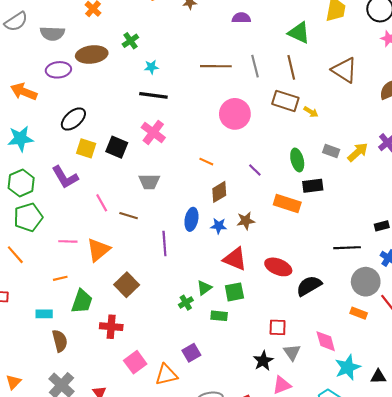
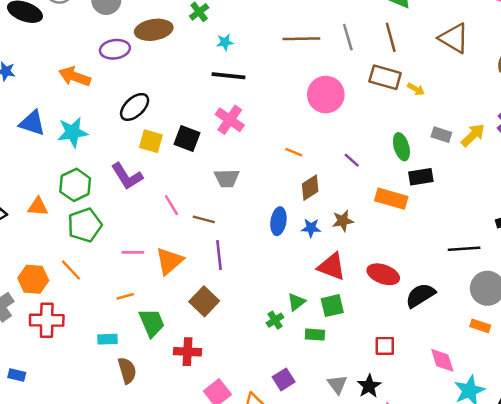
purple line: (164, 243) -> (219, 255), moved
green trapezoid: (82, 301) -> (152, 323), turned -40
gray triangle: (292, 352) -> (337, 384), moved

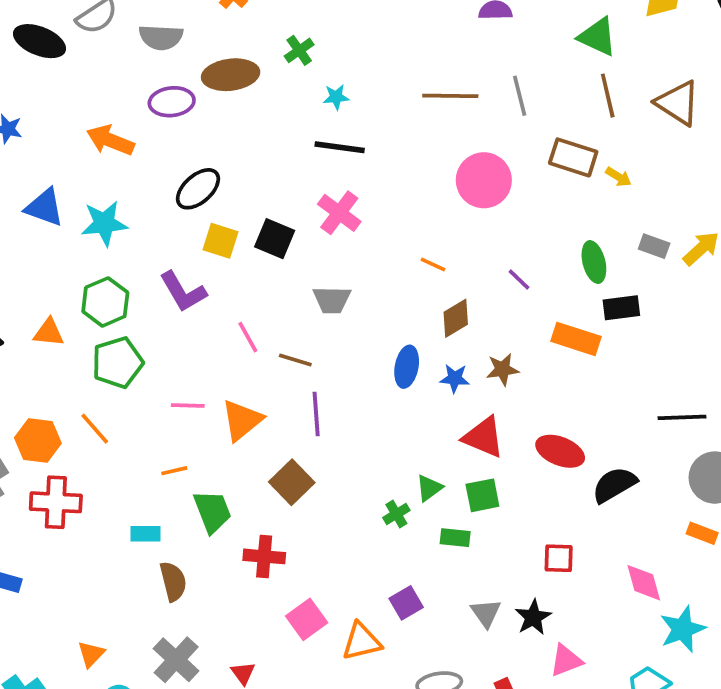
brown line: (391, 37) -> (608, 96), moved

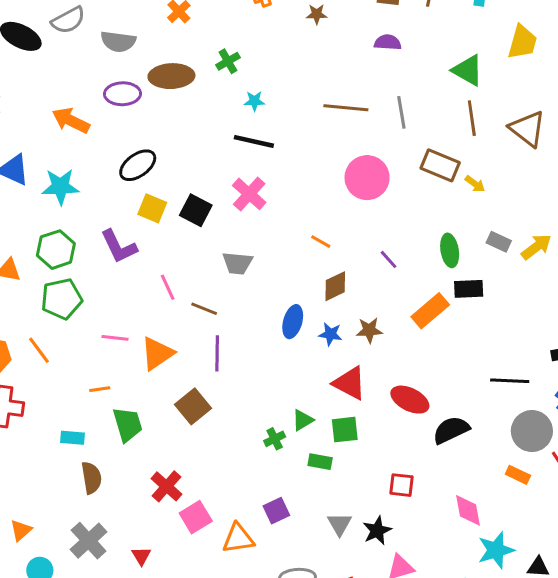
orange rectangle: (576, 339) -> (430, 311), turned -63
red cross: (264, 556) -> (167, 486), moved, turned 32

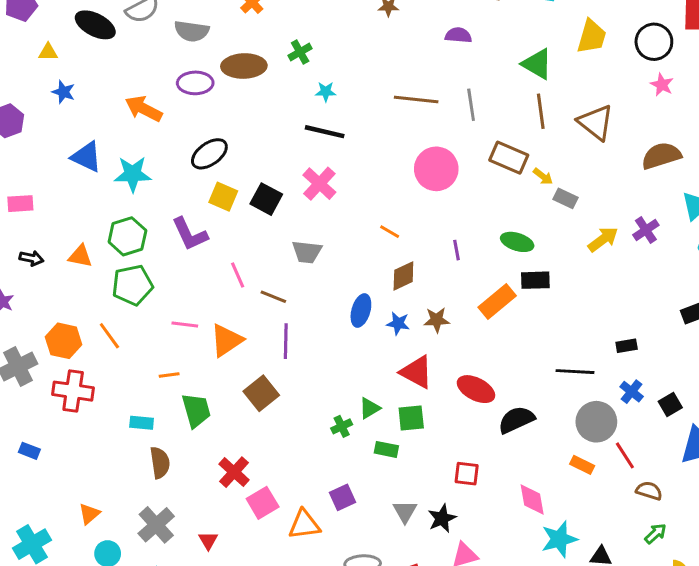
gray rectangle: (499, 242) -> (565, 198), moved
green ellipse: (450, 250) -> (517, 242), turned -64
purple line: (388, 259) -> (457, 250), turned 30

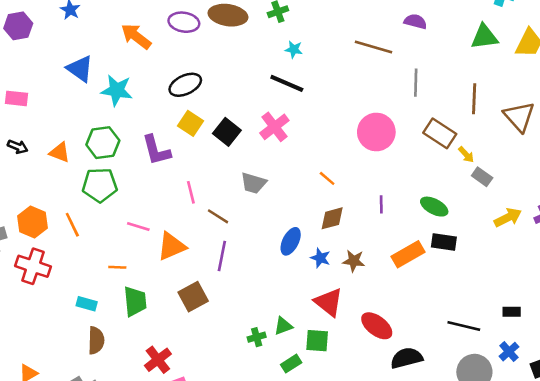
green triangle: (537, 64) -> (484, 37), moved, turned -48
brown line: (416, 99) -> (373, 47), moved
green rectangle: (386, 449) -> (291, 364), turned -54

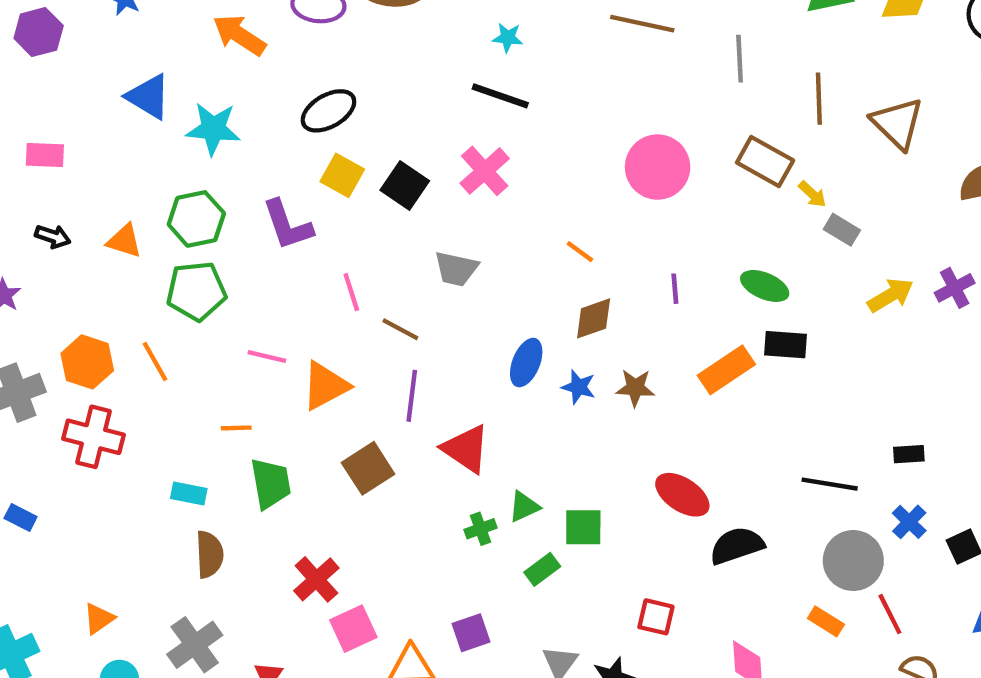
gray line: (416, 83) -> (740, 59), moved
red triangle: (329, 302) -> (466, 449), moved

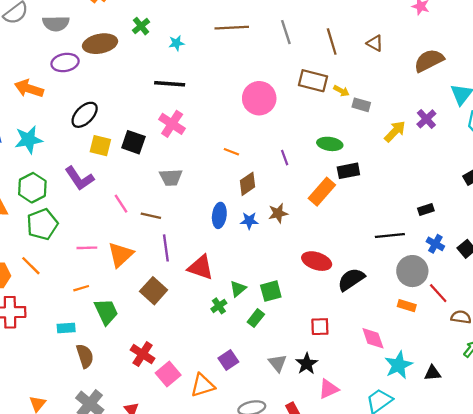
cyan star: (508, 38) -> (176, 43), moved
brown triangle: (897, 123) -> (375, 43), size x0.6

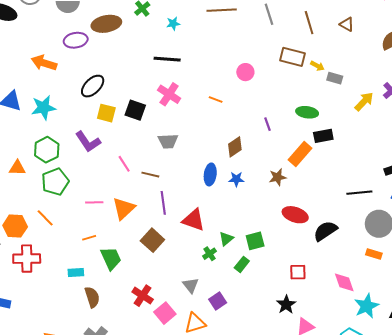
pink circle: (259, 98) -> (245, 72), size x0.6
orange line: (231, 152) -> (216, 99), moved
brown star: (278, 213) -> (278, 177), moved
gray triangle: (278, 363) -> (191, 285), moved

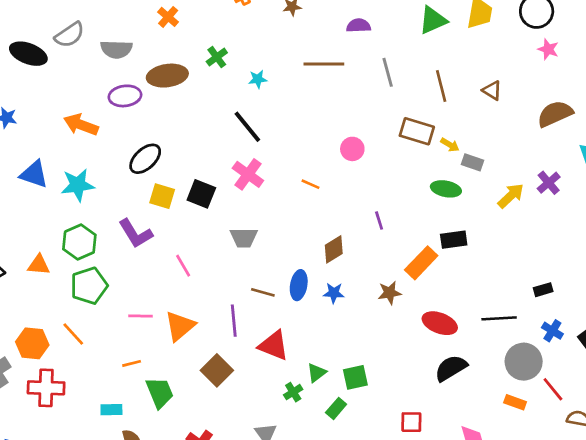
black line: (167, 59) -> (247, 127), turned 44
green ellipse: (307, 112) -> (446, 189), moved
brown line: (150, 175) -> (263, 292), moved
red ellipse: (295, 215) -> (440, 323), moved

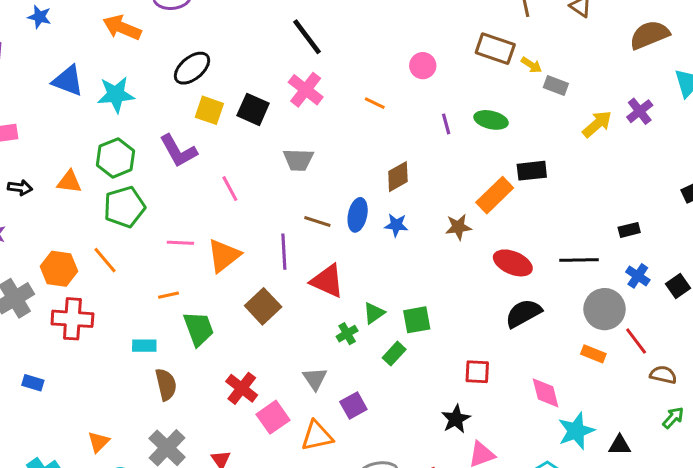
green ellipse: (446, 189) -> (491, 120), moved
purple line: (379, 220) -> (446, 124), moved

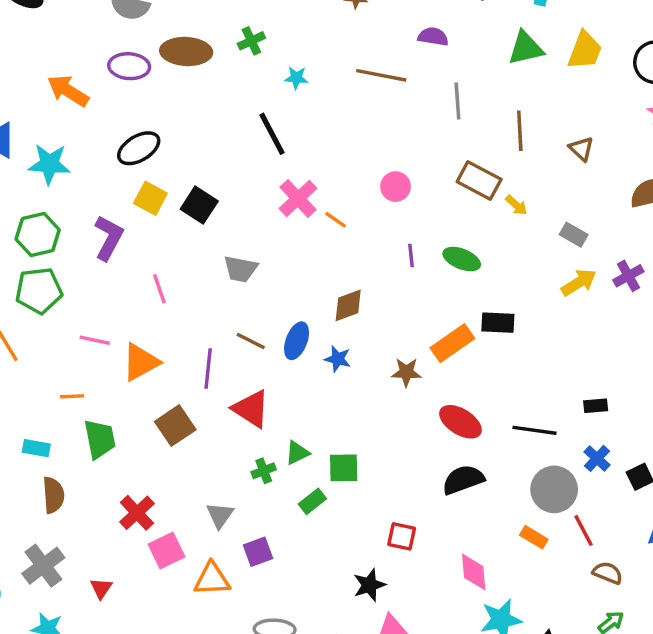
gray rectangle: (556, 85) -> (574, 235), moved
pink cross: (306, 90) -> (298, 198), moved
purple L-shape: (178, 151) -> (109, 238), turned -132

